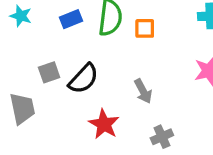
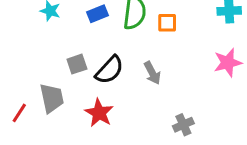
gray arrow: (143, 91) -> (152, 73), moved
red star: (104, 124) -> (99, 113), moved

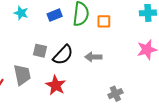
gray square: (77, 64) -> (40, 51), turned 32
gray arrow: (152, 73) -> (93, 57), turned 119

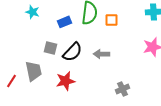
blue rectangle: (55, 15) -> (64, 22), moved
red star: (56, 85) -> (65, 81), turned 30

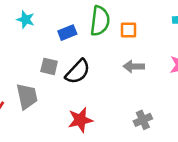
gray arrow: (101, 54) -> (134, 66), moved
red star: (65, 81) -> (80, 120), moved

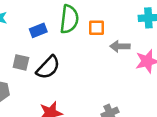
gray arrow: (134, 66) -> (120, 46), moved

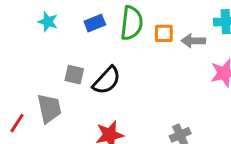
blue rectangle: (38, 30) -> (95, 23), moved
gray arrow: (120, 46) -> (193, 41), moved

